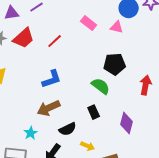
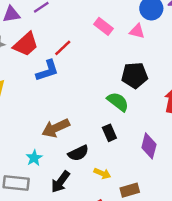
blue L-shape: (52, 79) -> (47, 71), moved

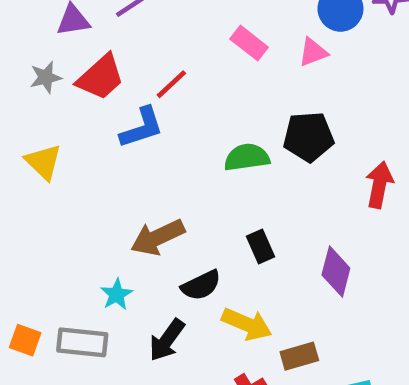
pink triangle: (137, 31) -> (313, 52), turned -35
green semicircle: (118, 102) -> (247, 157), moved, turned -45
yellow arrow: (102, 173) -> (247, 324), size x1.5

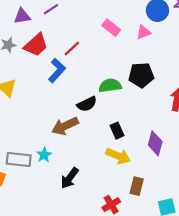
blue L-shape: (142, 128) -> (57, 70), turned -30
black semicircle: (201, 285) -> (87, 104), moved
yellow arrow: (247, 324) -> (118, 156), moved
gray rectangle: (82, 342) -> (19, 160), moved
brown rectangle: (299, 356) -> (137, 186), turned -60

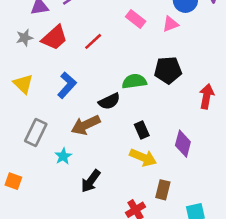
blue L-shape: (57, 70) -> (67, 85), moved
gray rectangle: (19, 160) -> (36, 132), moved, turned -70

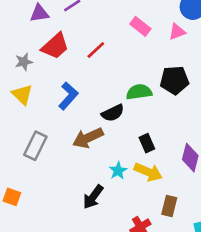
gray star: (25, 38) -> (24, 62), moved
cyan star: (63, 156) -> (118, 171), moved

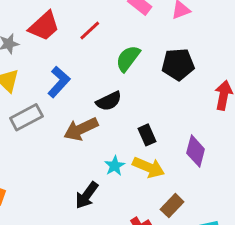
green semicircle: (139, 92) -> (128, 58), moved, turned -45
gray rectangle: (35, 146) -> (26, 117), moved, turned 36
brown rectangle: (169, 206) -> (172, 206), turned 30

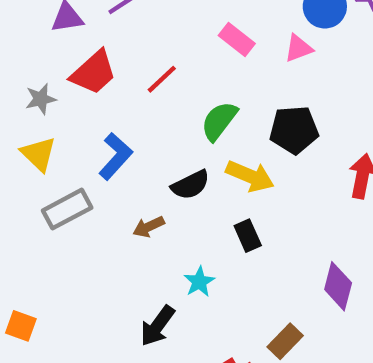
brown arrow: (81, 129) -> (149, 227), size x0.6
purple diamond: (196, 151) -> (338, 286), moved
yellow arrow: (149, 167) -> (250, 176), moved

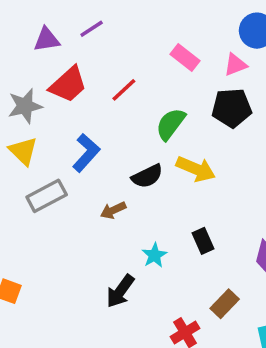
gray star: (41, 99) -> (25, 106), size x1.4
black pentagon: (294, 130) -> (232, 108), moved
black rectangle: (248, 236) -> (203, 241), moved

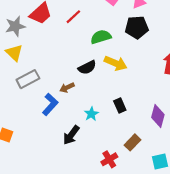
green semicircle: (171, 124) -> (101, 37), turned 36
blue L-shape: (86, 153) -> (50, 104), moved

